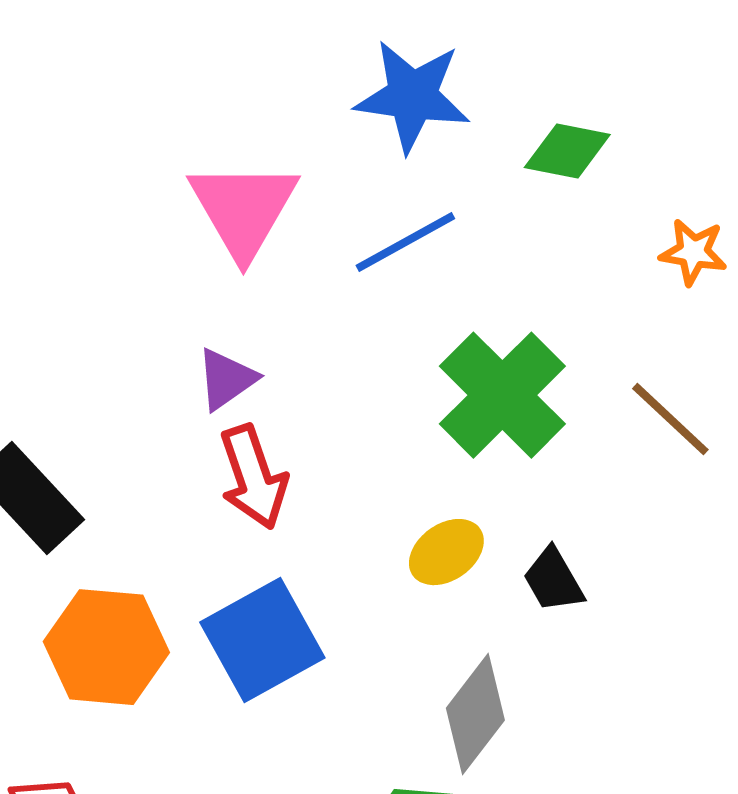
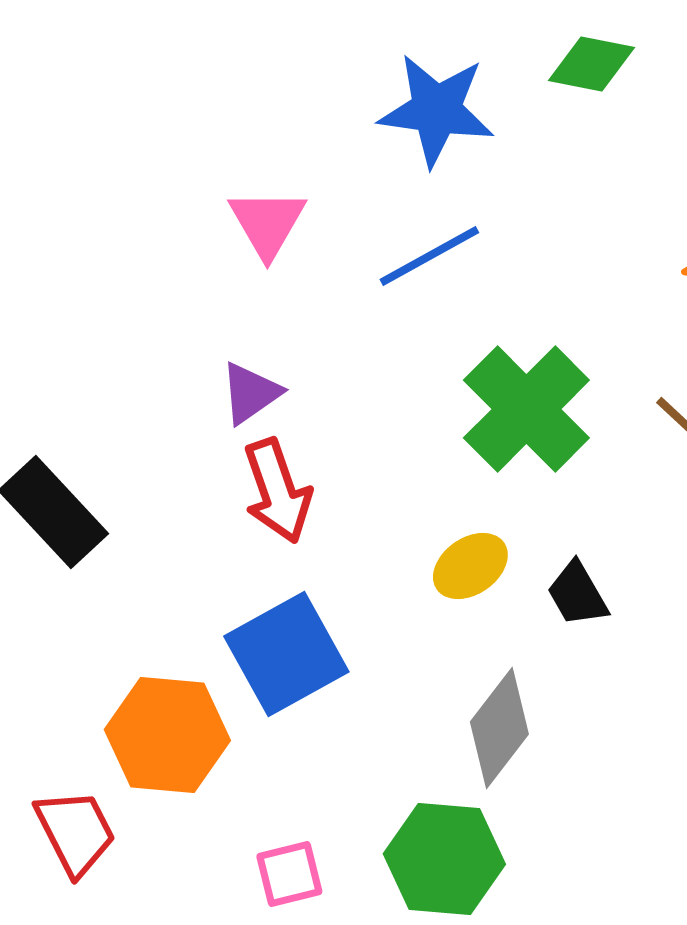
green diamond: (567, 151) -> (591, 64), moved
pink triangle: (243, 209) -> (267, 223), size x0.7
orange hexagon: (106, 647) -> (167, 735), moved

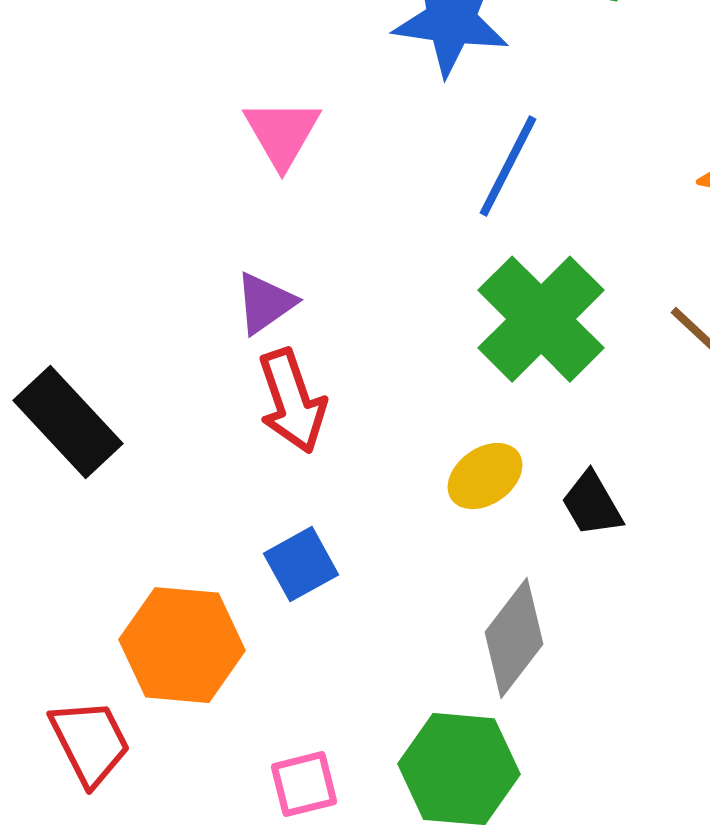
blue line: (429, 256) -> (508, 166), moved, turned -34
blue square: (286, 654) -> (301, 564), size x0.6

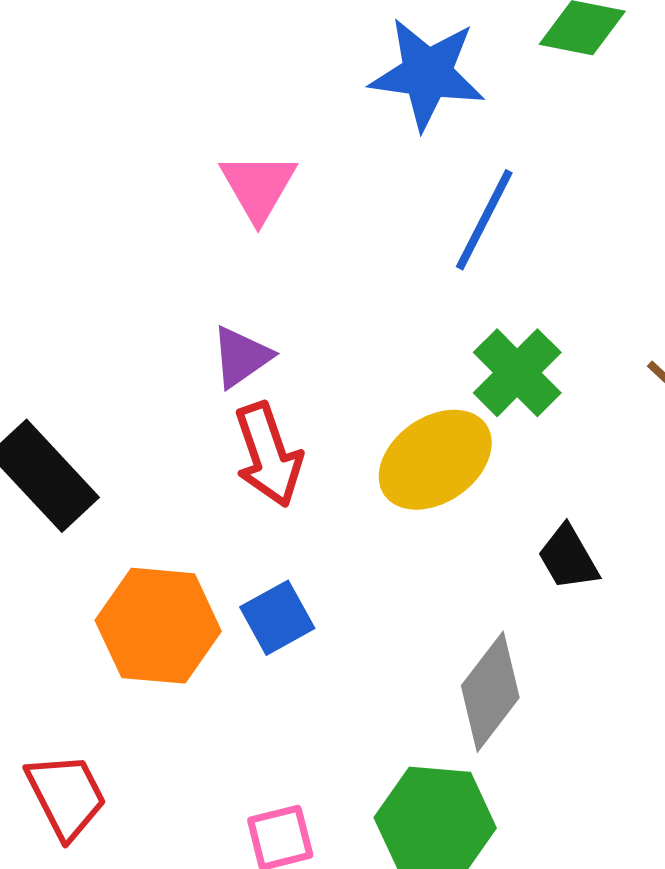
green cross: (541, 319) -> (517, 373), size x0.7
yellow ellipse: (485, 476) -> (435, 460), moved, size x1.5
orange hexagon: (182, 645) -> (158, 626), moved

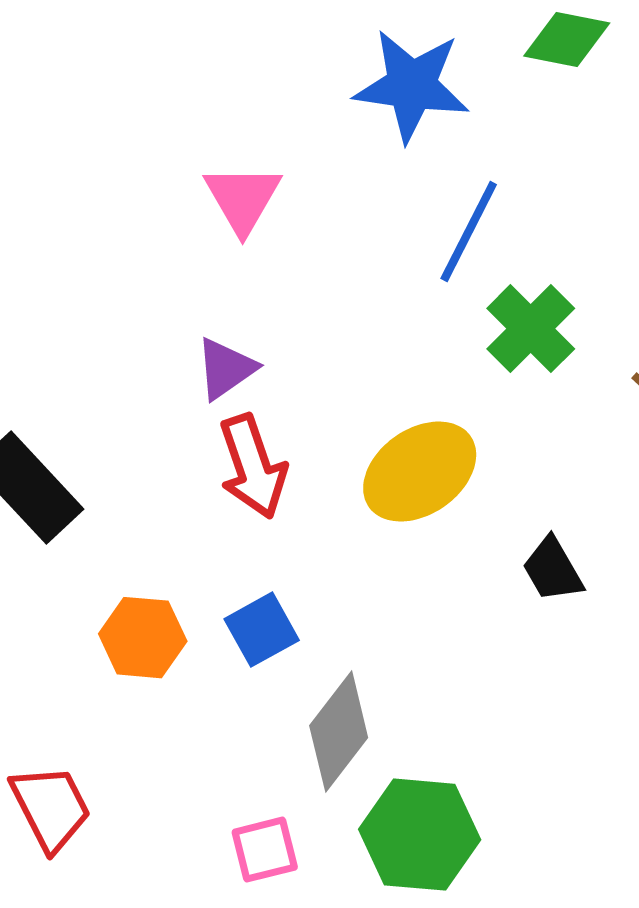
green cross: (517, 373) -> (531, 329), moved
orange hexagon: (158, 626) -> (143, 638), size x0.7
gray diamond: (490, 692) -> (339, 732), moved

